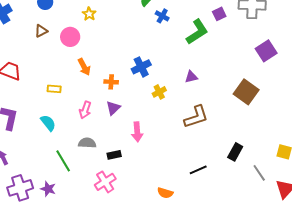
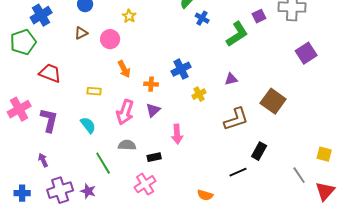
brown square: (246, 92) -> (273, 101), moved
pink arrow: (85, 110) -> (125, 112), size x1.4
black rectangle: (235, 152) -> (259, 151), moved

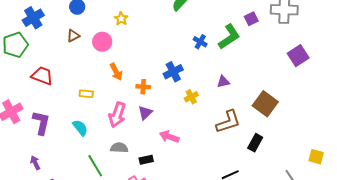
blue cross: (202, 18) -> (200, 42), moved
pink arrow: (177, 134) -> (169, 137), turned 114
black rectangle: (259, 151) -> (255, 143), moved

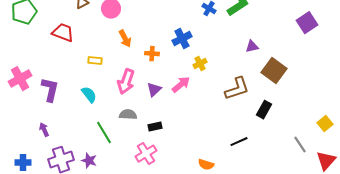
red trapezoid: (42, 76) -> (63, 33), moved
purple triangle: (223, 82) -> (252, 47), moved
purple triangle: (145, 113) -> (154, 90), moved
pink arrow: (169, 137) -> (181, 85), moved, turned 120
yellow square: (316, 157) -> (325, 124), turned 35

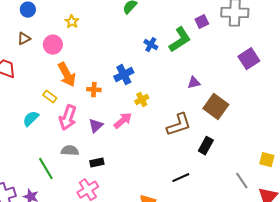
orange arrow: (125, 39) -> (67, 75), size x1.4
yellow rectangle: (95, 61) -> (50, 97), moved, turned 32
cyan semicircle: (89, 95) -> (31, 119), moved, turned -96
yellow square: (325, 124) -> (267, 160), turned -35

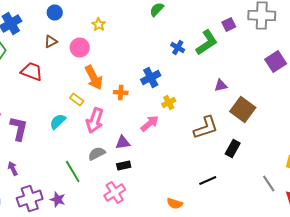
purple triangle: (96, 126) -> (123, 142), moved, turned 35
gray semicircle: (70, 151) -> (97, 154), turned -30

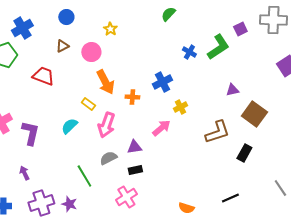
black line: (208, 180) -> (230, 198), moved

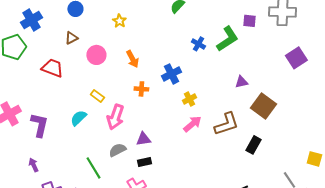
purple square: (240, 29) -> (249, 21), turned 32
pink circle: (91, 52) -> (96, 55), moved
orange arrow: (105, 82) -> (132, 59), moved, size x0.7
pink arrow: (161, 128) -> (192, 124), moved

